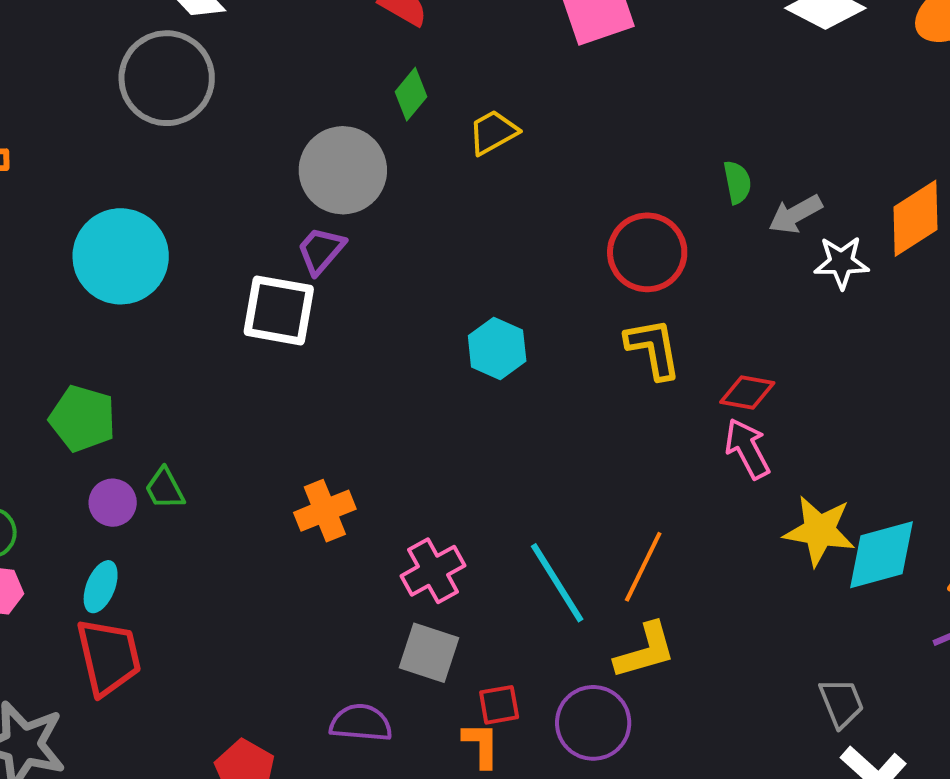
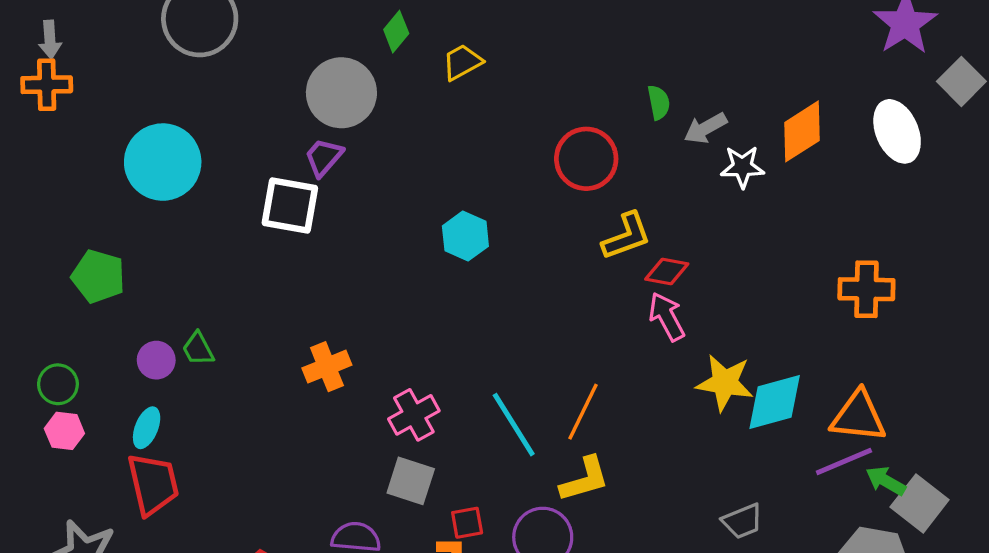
yellow L-shape: (653, 348) -> (626, 236), moved, turned 80
green pentagon: (83, 419) -> (98, 276), moved
gray trapezoid: (841, 703) -> (742, 521), turned 90

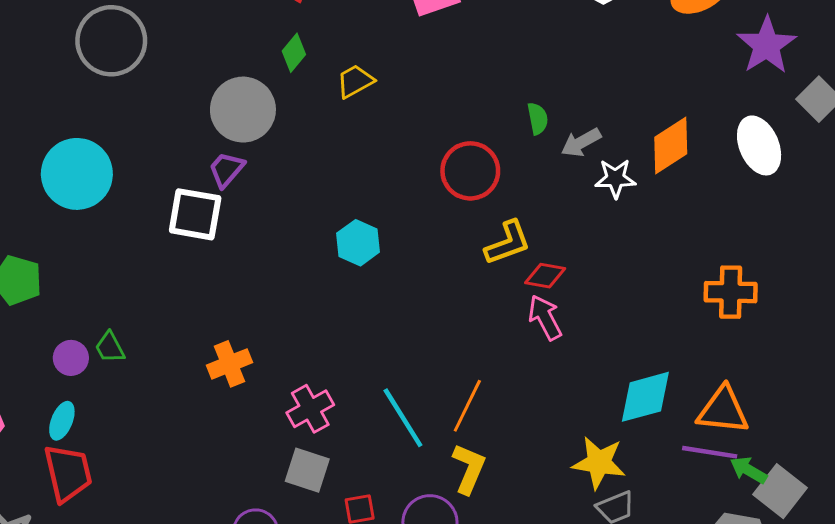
yellow star: (725, 383) -> (599, 463), moved
purple line: (844, 462) -> (710, 452), turned 32
yellow L-shape: (585, 479) -> (469, 469), turned -51

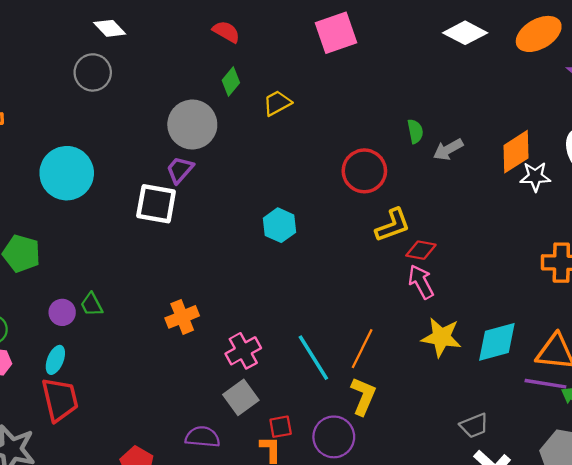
gray circle: (111, 41) -> (93, 72), size x0.7
white star: (615, 178) -> (535, 177), moved
yellow star: (599, 463) -> (441, 337), moved
gray square: (307, 470) -> (241, 397), turned 36

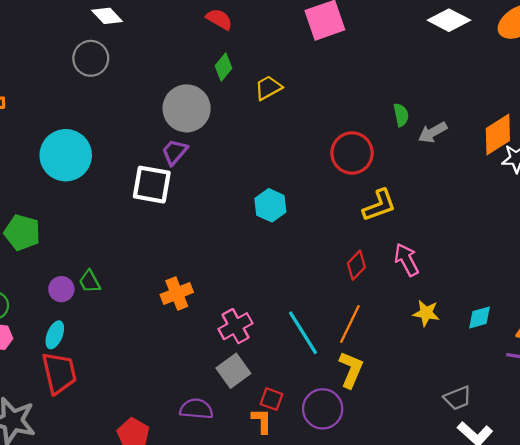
red diamond: (421, 250) -> (356, 265), moved, turned -56
yellow star: (441, 337) -> (426, 313), size x0.7
cyan diamond: (497, 342) -> (479, 317), size x0.6
red square: (281, 427) -> (271, 399), turned 30

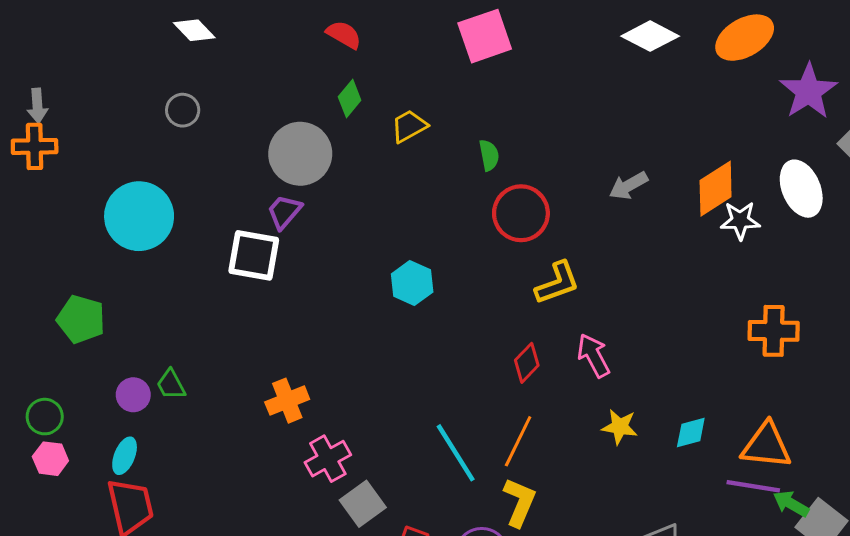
gray circle: (91, 58) -> (183, 110), moved, size x0.7
green semicircle: (401, 115) -> (489, 155), moved
pink cross: (236, 326) -> (328, 459), moved

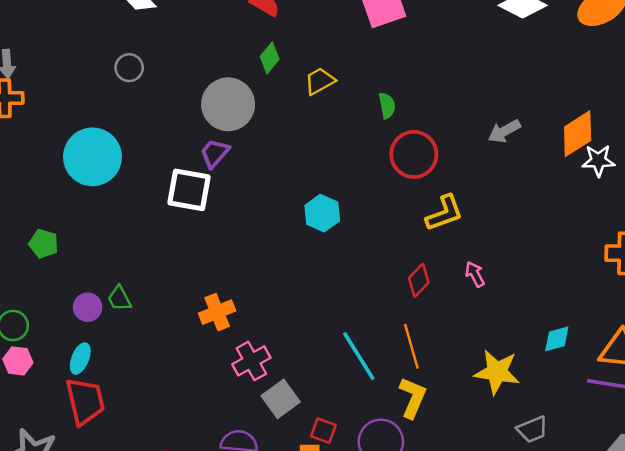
green pentagon: (81, 319) -> (44, 244), size x0.7
pink arrow: (594, 356) -> (475, 274), size x0.7
yellow star: (620, 427) -> (497, 372), moved, size x1.5
orange line: (518, 441) -> (411, 346), turned -42

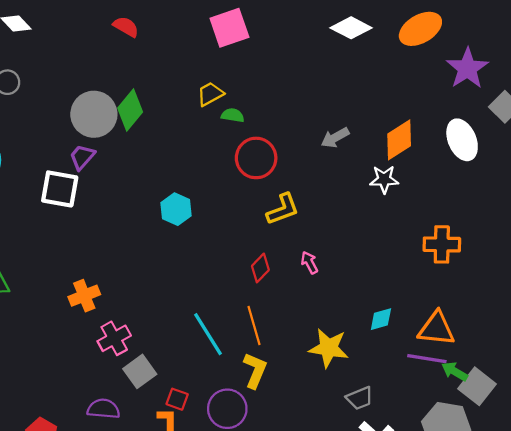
green diamond: (270, 58) -> (130, 110), moved, size x1.5
yellow trapezoid: (320, 81) -> (210, 94), moved
green semicircle: (387, 106) -> (233, 115), turned -70
white star: (598, 161) -> (384, 179), moved

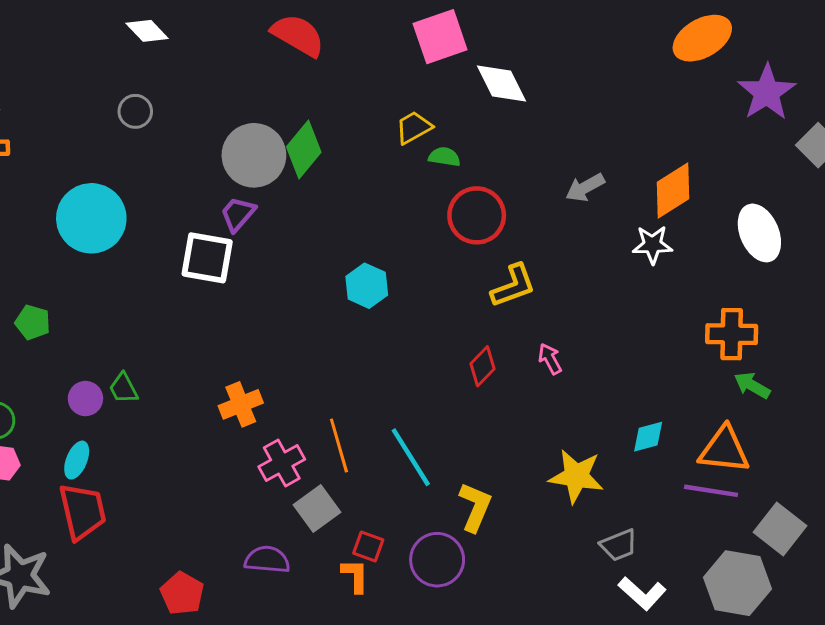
red semicircle: (126, 27) -> (298, 35), size x1.5
white diamond: (351, 28) -> (502, 84), moved, turned 36
white ellipse: (462, 140) -> (759, 233), moved
orange line: (254, 326) -> (339, 445), moved
green arrow: (455, 371) -> (752, 385), moved

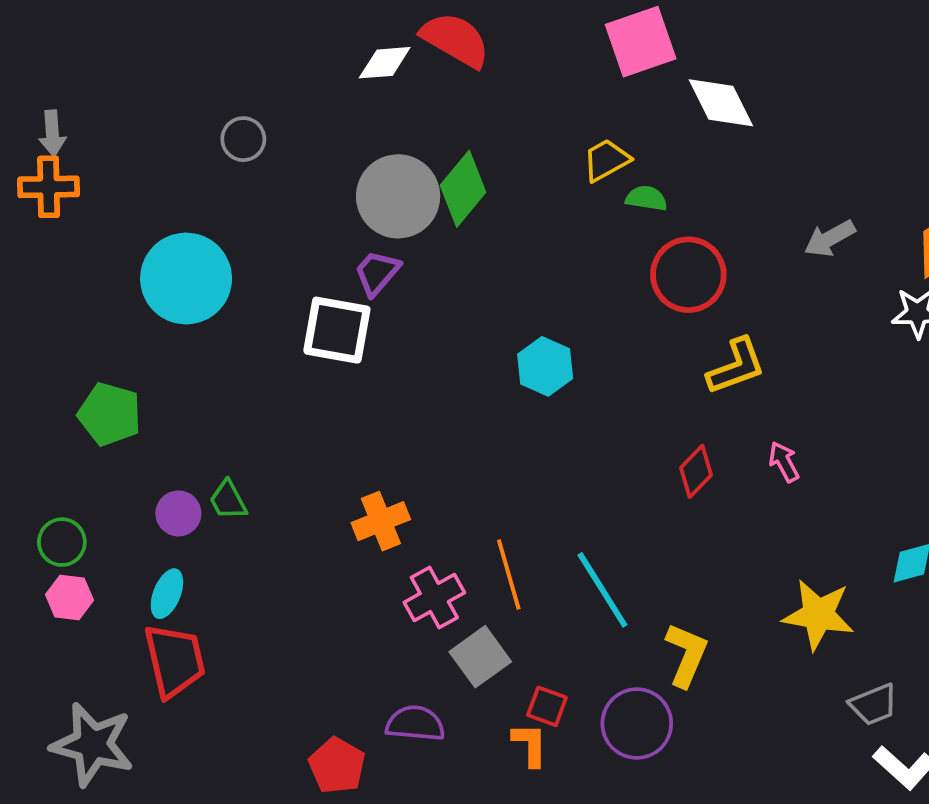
white diamond: (147, 31) -> (385, 63), moved, turned -51
green pentagon: (33, 322) -> (110, 414), size x1.4
red pentagon: (182, 593) -> (337, 766), moved

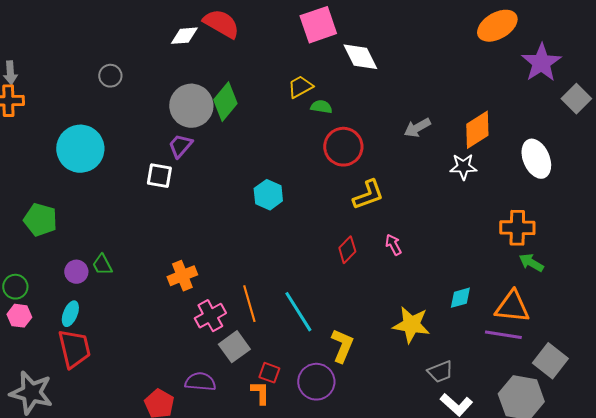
white square: (337, 330) -> (159, 176), size x0.7

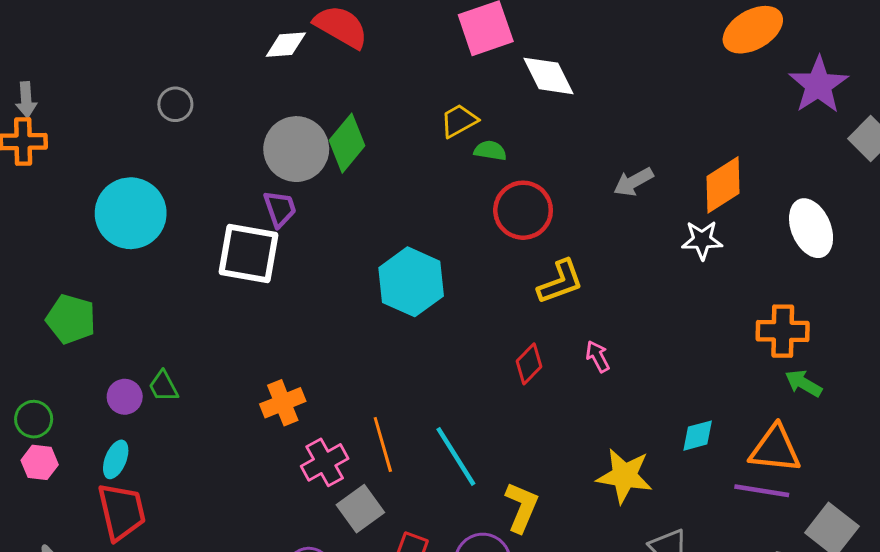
purple trapezoid: (180, 146) -> (280, 209), turned 120
white square: (159, 176) -> (248, 253), size x1.6
cyan hexagon: (268, 195) -> (411, 282), size x1.5

